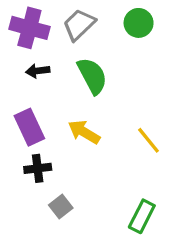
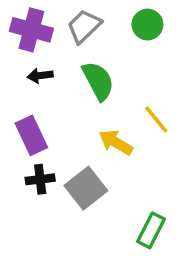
yellow arrow: (84, 132) -> (116, 142), moved
yellow line: (148, 140) -> (156, 120), moved
gray square: (61, 206) -> (86, 188), moved, size x1.6

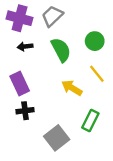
green circle: (147, 25) -> (95, 41), moved
gray square: (86, 188) -> (57, 138), moved
green rectangle: (151, 230) -> (90, 121), moved

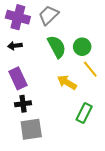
green circle: (95, 41) -> (82, 47), moved
black arrow: (25, 46) -> (15, 46), moved
gray square: (57, 138) -> (31, 129), moved, turned 30

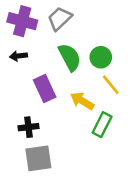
purple rectangle: (18, 78) -> (45, 88), moved
green rectangle: (84, 113) -> (102, 125), moved

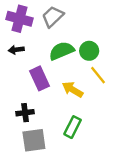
green semicircle: (70, 57) -> (62, 51), turned -85
green rectangle: (102, 125) -> (73, 127), moved

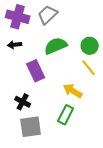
green circle: (89, 51) -> (90, 46), moved
yellow arrow: (73, 89) -> (73, 91), moved
black cross: (25, 113) -> (23, 102), turned 35

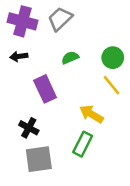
green semicircle: (56, 46) -> (70, 58), size x0.6

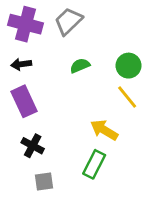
purple rectangle: (45, 89) -> (24, 101), moved
gray square: (39, 159) -> (44, 181), size x0.6

